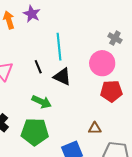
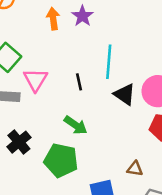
black triangle: (62, 77) -> (125, 94), moved

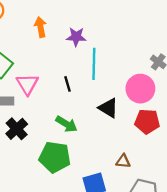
purple star: (82, 16) -> (76, 37), moved, turned -30
black triangle: (125, 94) -> (108, 108), moved
black cross: (19, 142) -> (17, 129), moved

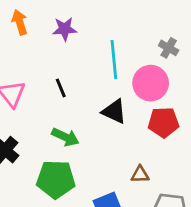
cyan line: (94, 64) -> (114, 60), moved

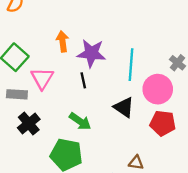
orange arrow: (20, 22) -> (62, 41), moved
purple star: (65, 29) -> (91, 53), moved, size x1.4

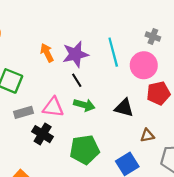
pink triangle: (42, 78) -> (53, 107), moved, turned -35
black triangle: (124, 107) -> (124, 108), moved
green arrow: (80, 121) -> (84, 105), moved

